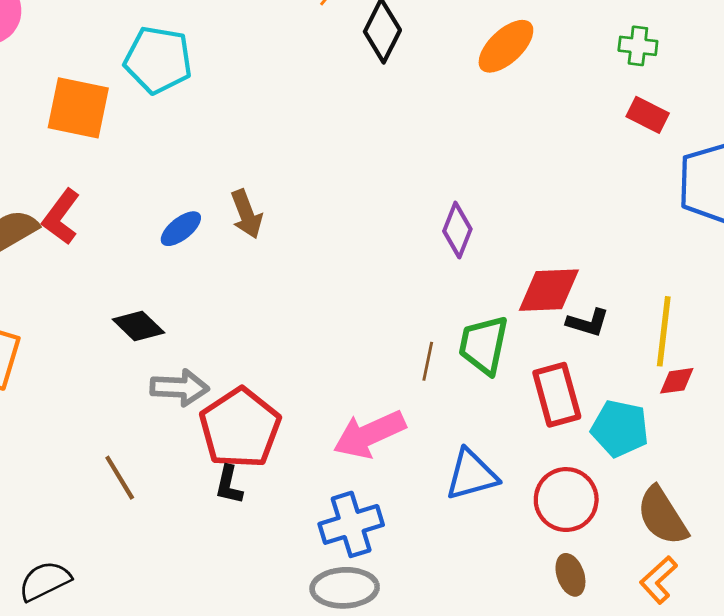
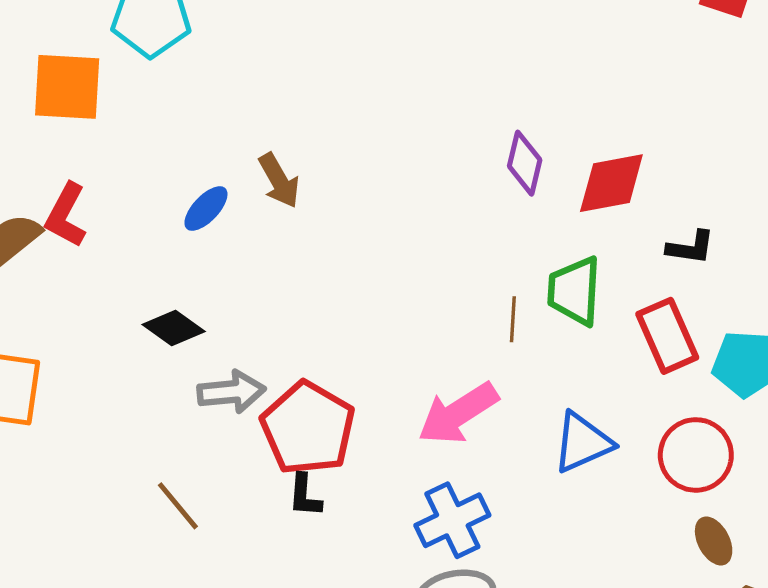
red diamond: (549, 290) -> (611, 183), moved

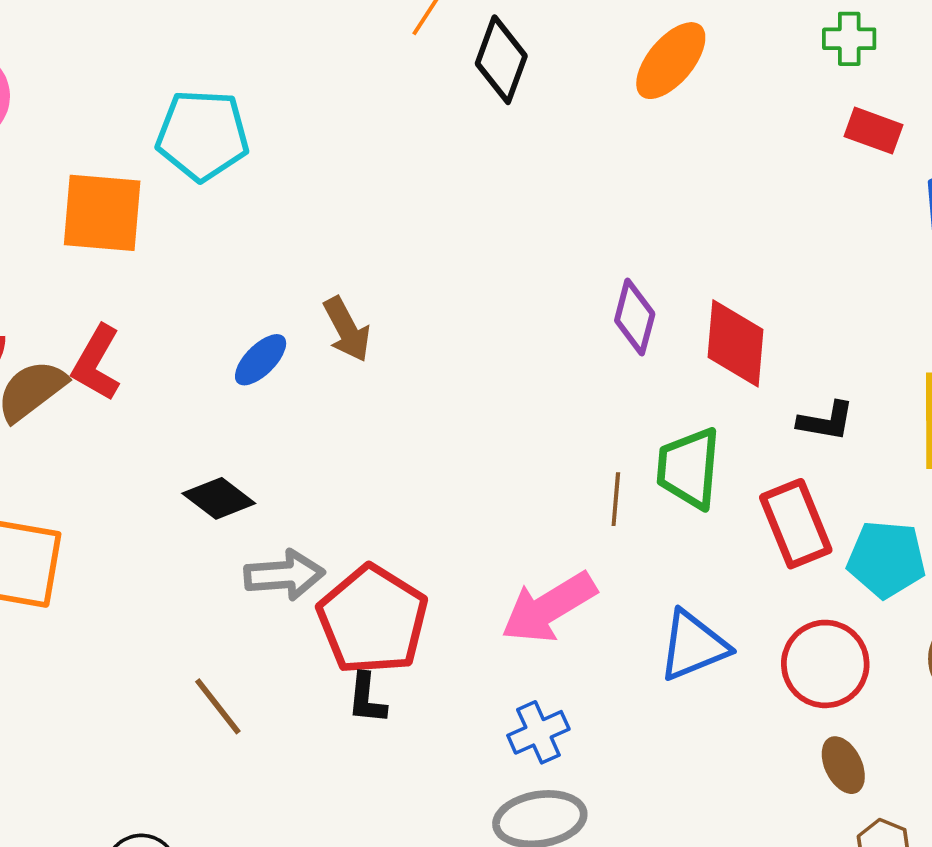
red diamond: (611, 183) -> (735, 343), turned -76
blue cross: (452, 520) -> (538, 732), size x0.7

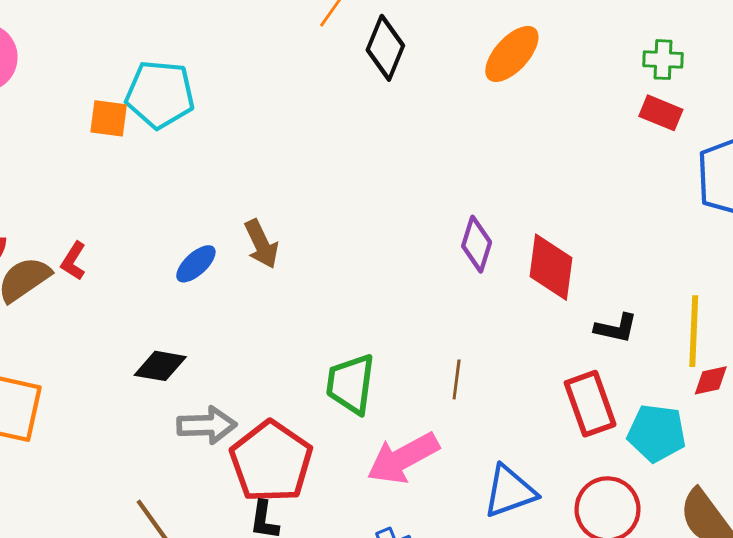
green cross: (849, 39) -> (663, 60), moved
orange square: (102, 213) -> (109, 118), moved, size x0.6
red L-shape: (97, 363) -> (73, 261), size x0.7
green trapezoid: (689, 468) -> (351, 384), moved
black diamond: (219, 498) -> (160, 366), turned -30

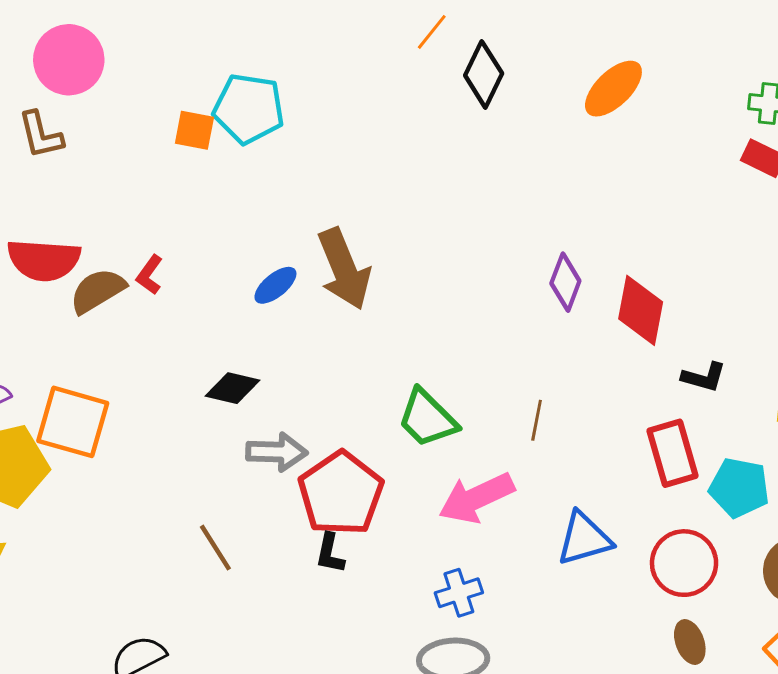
brown arrow: (261, 244) -> (344, 269), size x1.6
green trapezoid: (351, 384) -> (427, 418), turned -56

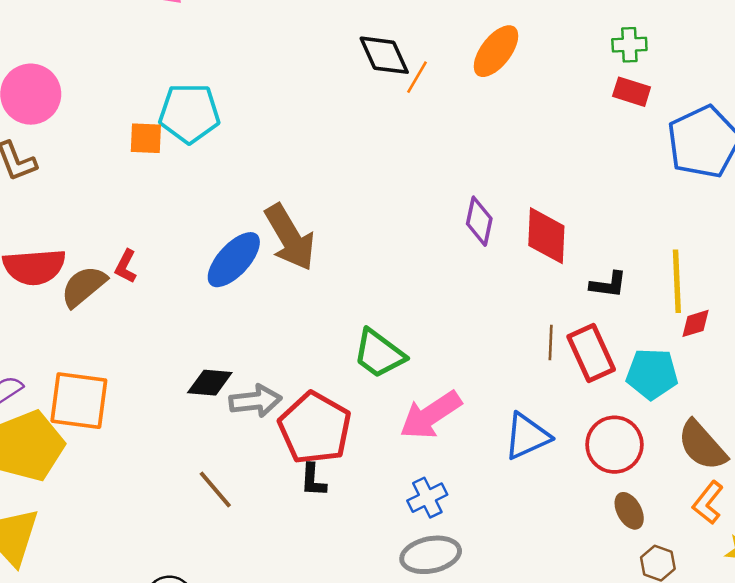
orange line: (432, 32) -> (417, 77), moved
black diamond: (484, 74) -> (384, 55), turned -42
blue ellipse: (275, 285) -> (234, 260), size x1.6
black diamond: (232, 388) -> (210, 383), moved
brown line: (537, 420) -> (551, 342), moved

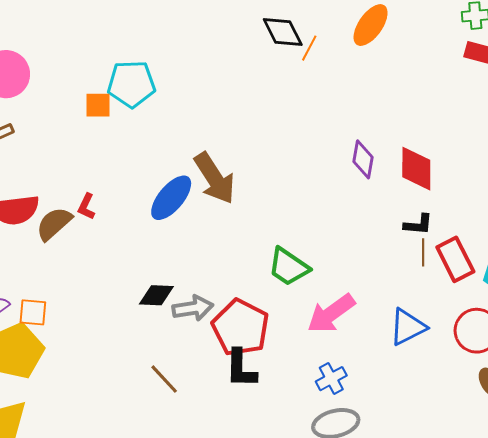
black L-shape: (608, 285) -> (418, 225), moved
orange square: (79, 401) -> (33, 312), moved, size x0.6
black L-shape: (313, 480) -> (241, 369), size x1.5

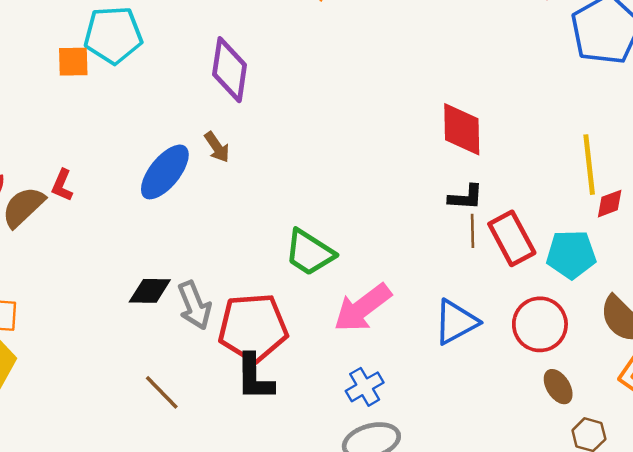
purple diamond: (363, 159) -> (230, 70), moved, size x1.4
brown arrow: (215, 178) -> (217, 147), size x0.5
gray arrow: (193, 308) -> (194, 305), turned 78
red pentagon: (240, 328) -> (253, 328), turned -30

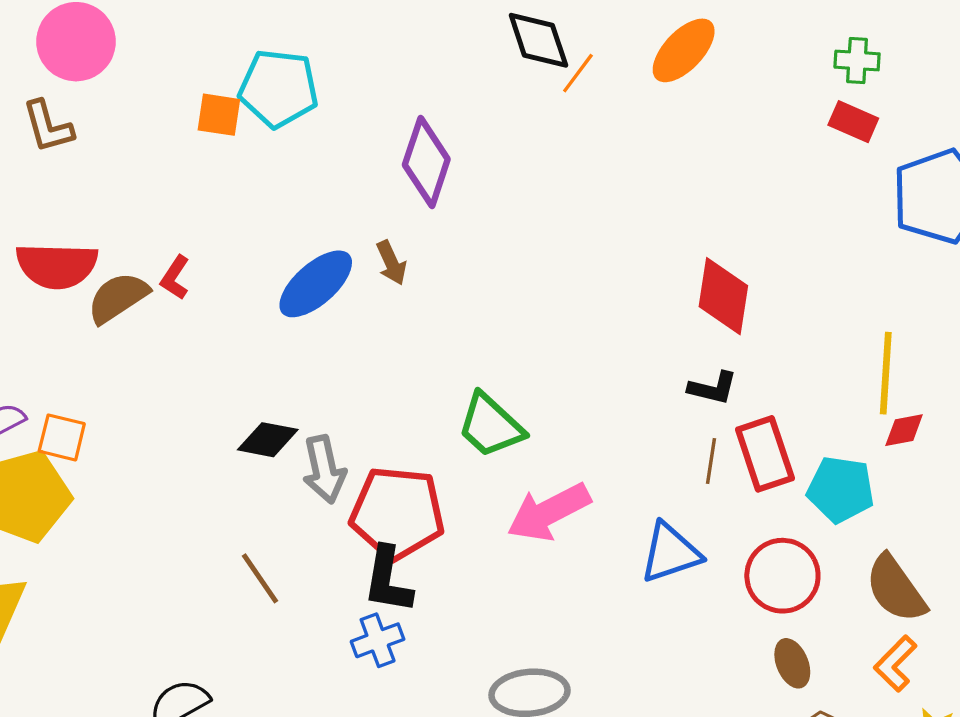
brown line: (472, 231) -> (711, 461), moved
blue cross: (365, 387) -> (378, 640), moved

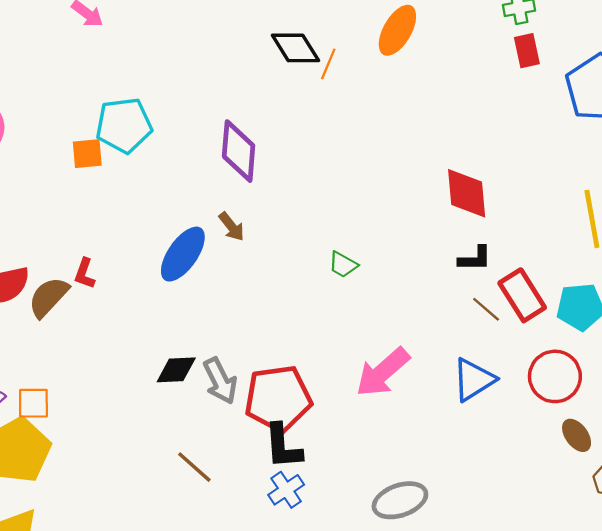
red rectangle: (853, 122) -> (527, 51), turned 68
green trapezoid: (491, 426) -> (343, 265), moved, size x0.6
brown line: (711, 461) -> (486, 309), turned -44

